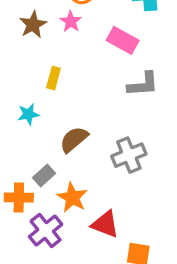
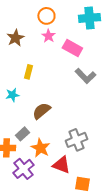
pink star: (71, 21) -> (48, 36), moved
gray L-shape: (143, 84) -> (85, 76), turned 50
gray cross: (129, 155) -> (76, 140), moved

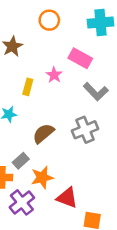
pink star: (48, 36) -> (54, 75), moved
gray cross: (76, 140) -> (85, 130), moved
orange star: (40, 148) -> (42, 177), turned 30

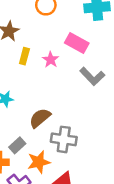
yellow rectangle: (28, 87) -> (24, 56), moved
gray cross: (85, 130) -> (64, 139), moved, turned 30

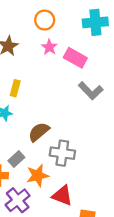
yellow rectangle: (24, 56) -> (15, 88), moved
pink star: (51, 60) -> (49, 47), moved

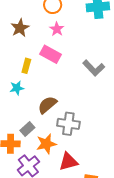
pink rectangle: (75, 58) -> (51, 54), moved
red triangle: (62, 196) -> (68, 162), turned -36

